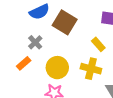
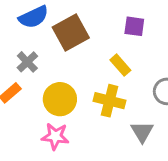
brown square: (65, 22) -> (71, 32), turned 30

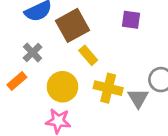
yellow rectangle: (120, 65) -> (88, 55), moved
gray triangle: (142, 132) -> (138, 98), moved

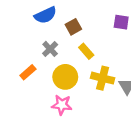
brown square: (72, 25) -> (73, 27), size x0.6
gray cross: (33, 52) -> (50, 49), moved

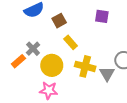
gray cross: (50, 49) -> (33, 49), moved

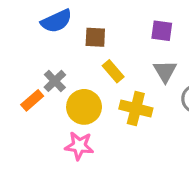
brown square: (59, 21) -> (95, 37), turned 32
gray triangle: (107, 74) -> (165, 71), moved

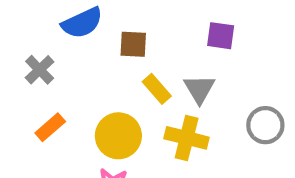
gray triangle: (165, 71) -> (199, 89), moved
gray cross: (55, 81) -> (40, 70), moved

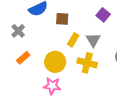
purple square: (221, 36) -> (103, 15), turned 32
yellow rectangle: (157, 89) -> (73, 40), turned 72

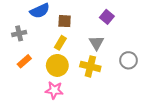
gray cross: (18, 31) -> (19, 33), turned 32
yellow rectangle: (73, 40) -> (60, 43), moved

